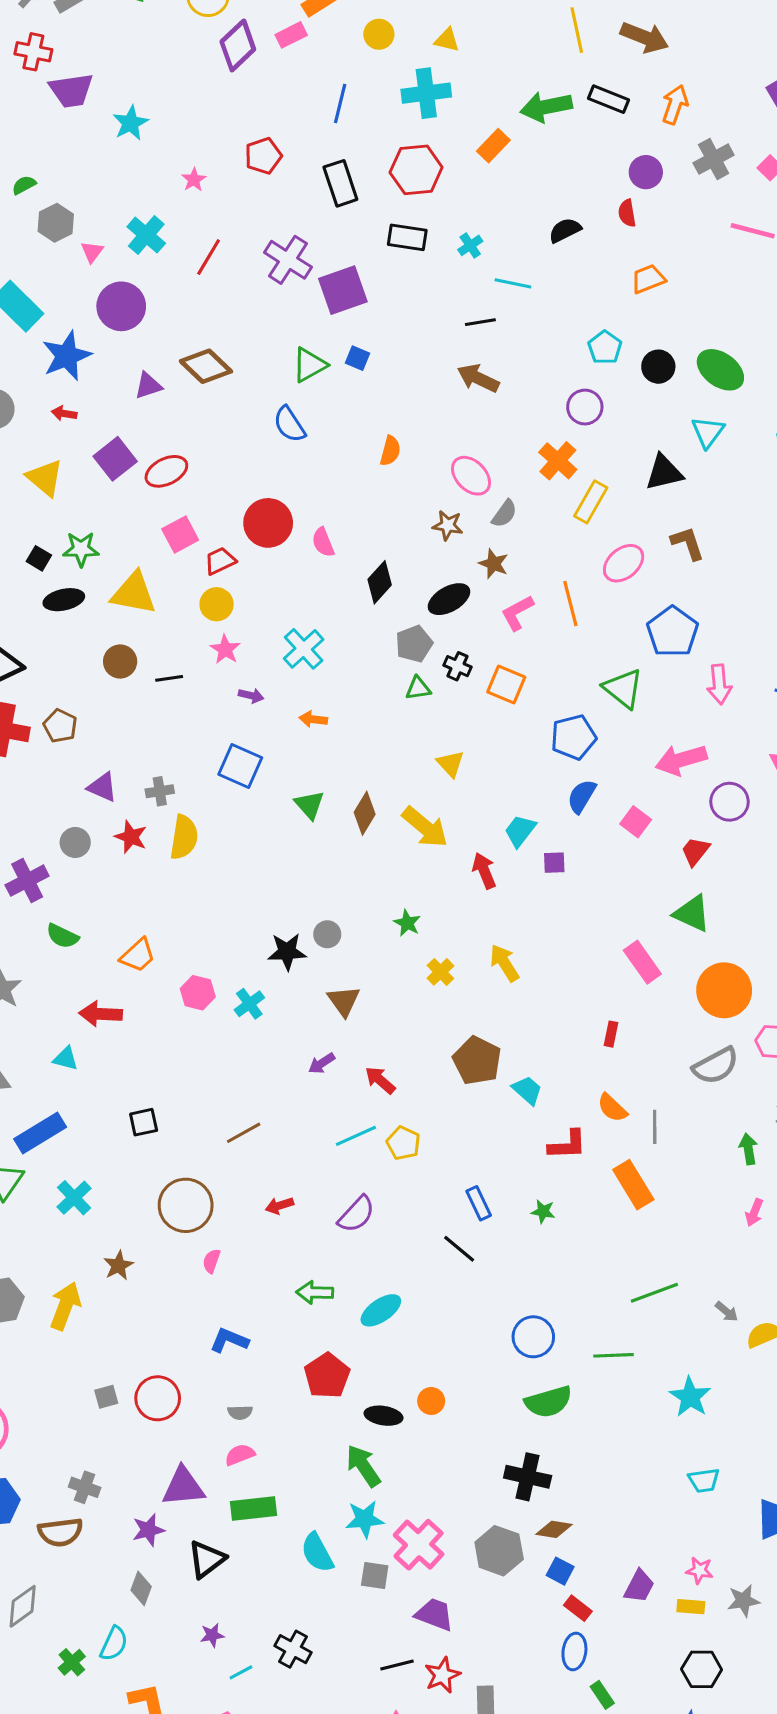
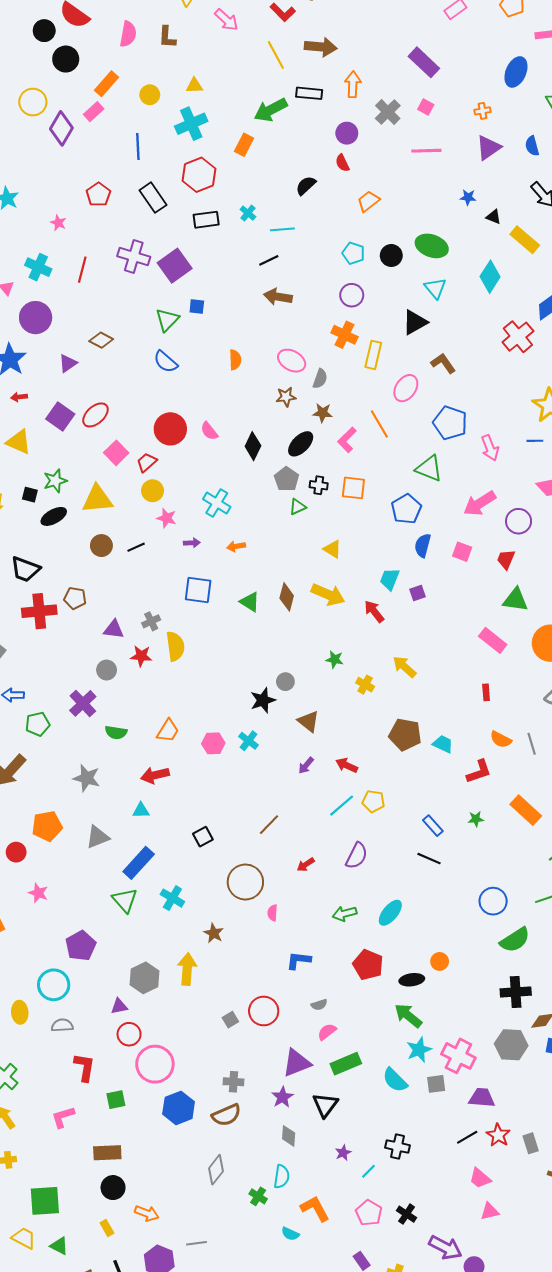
brown diamond: (206, 366) -> (101, 340), size x0.7
orange rectangle: (633, 1185) -> (526, 810), moved

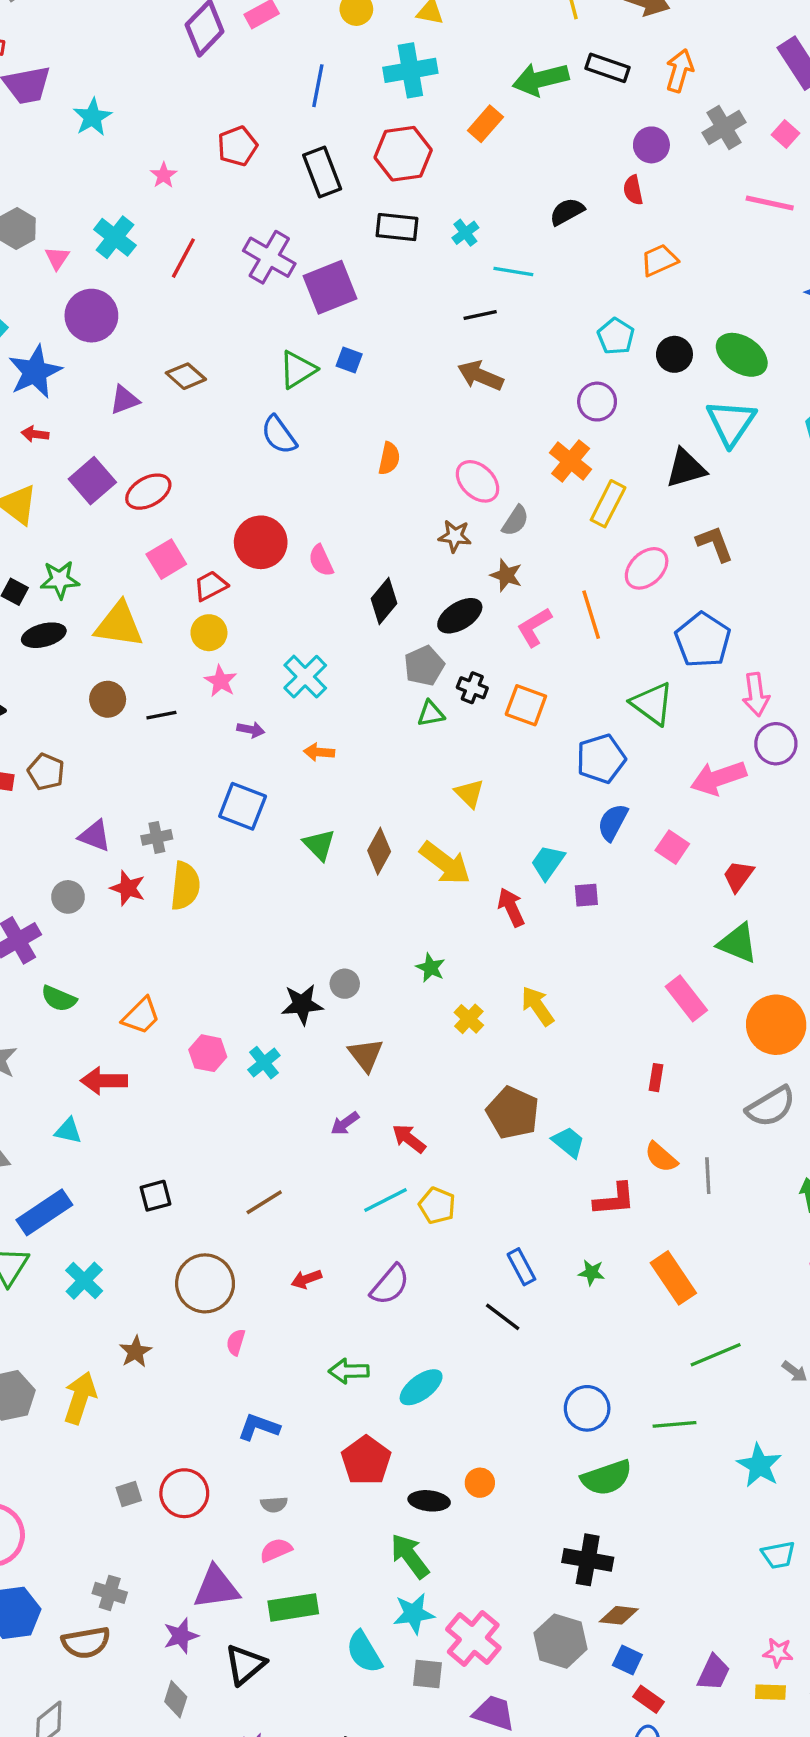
cyan triangle: (435, 288) -> (731, 423), size x1.4
purple circle: (519, 521) -> (776, 744), moved

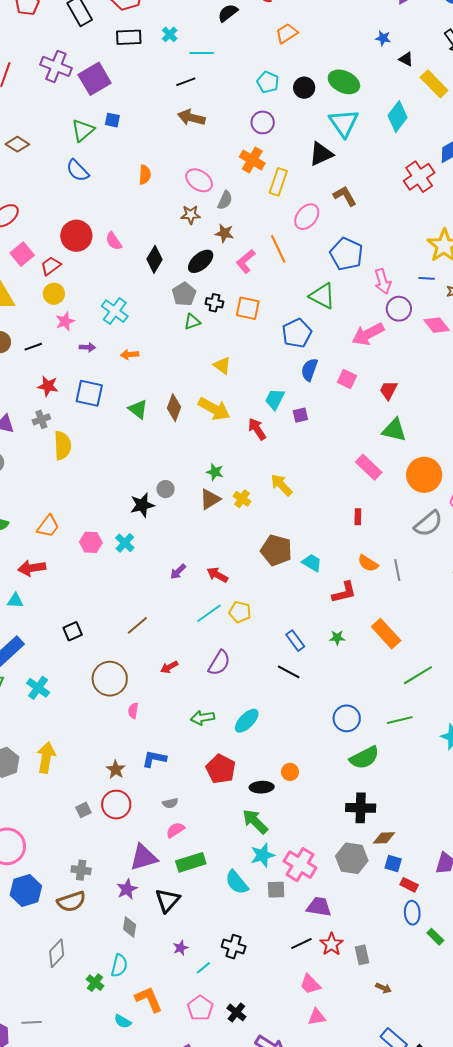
pink star: (221, 681) -> (65, 321), turned 30
red star: (128, 888) -> (48, 386), moved
brown triangle: (366, 1055) -> (210, 499), moved, turned 45
brown star: (135, 1352) -> (116, 769), moved

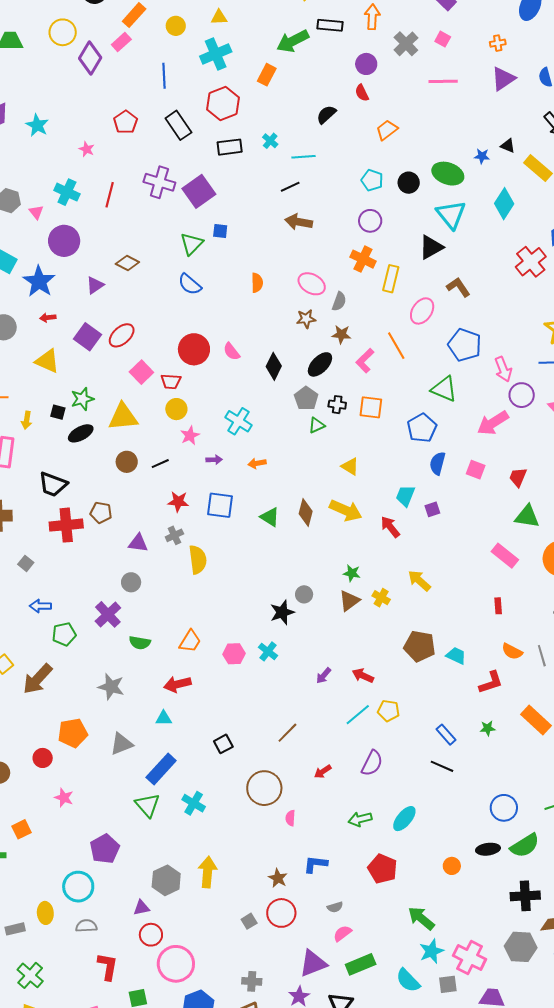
blue star: (383, 38) -> (482, 156), moved
red trapezoid: (51, 266) -> (171, 381), turned -135
black ellipse: (262, 787) -> (488, 849), moved

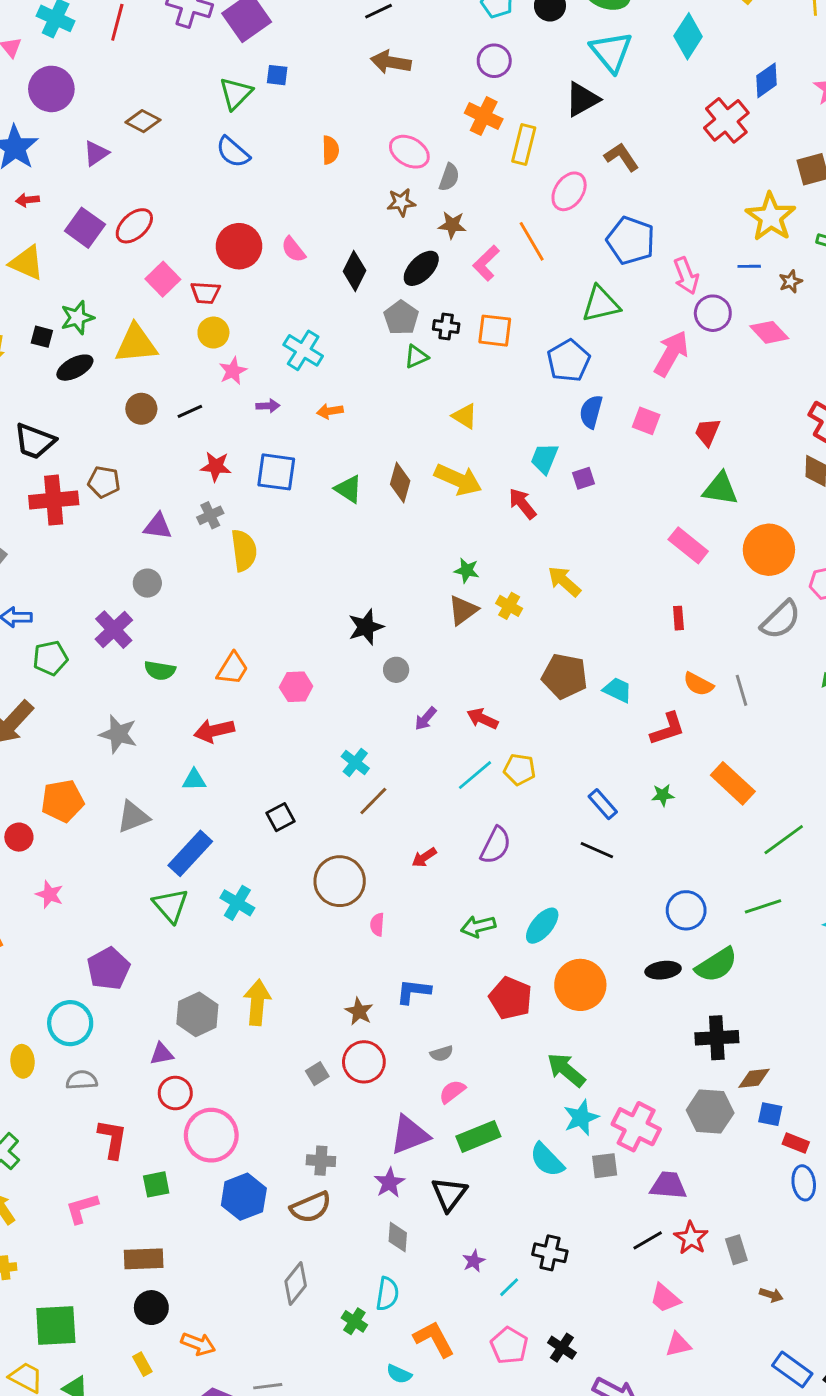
green triangle: (444, 389) -> (601, 304), turned -36
pink arrow: (493, 423) -> (671, 353), turned 152
gray circle: (304, 594) -> (396, 670), moved
cyan cross: (268, 651) -> (355, 762), moved
orange circle: (452, 866) -> (580, 985), moved, size x2.0

